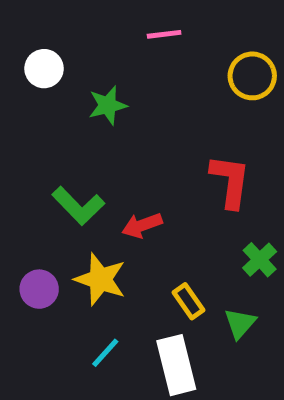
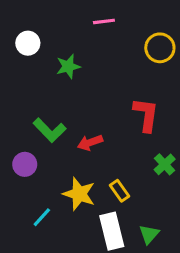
yellow star: (100, 279) -> (79, 194), moved
purple circle: (39, 289) -> (25, 164), moved
green triangle: (240, 323) -> (149, 234), moved
cyan line: (105, 353) -> (42, 217), moved

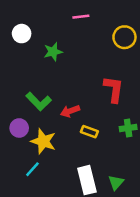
green cross: (165, 164) -> (128, 128), turned 35
yellow rectangle: (120, 191) -> (89, 132), moved, turned -35
yellow star: (79, 194) -> (43, 141), moved

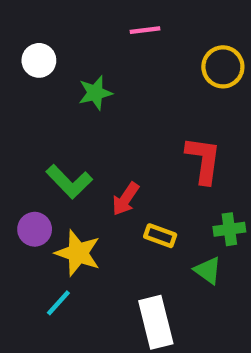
red arrow: (70, 111) -> (126, 199), turned -36
green triangle: (116, 182) -> (208, 270), moved, turned -35

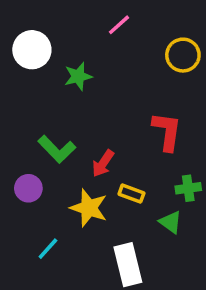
pink line: (145, 30) -> (119, 25), turned -35
white circle: (39, 60) -> (32, 50), size x1.4
yellow star: (78, 253) -> (89, 208), moved

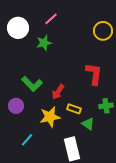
pink line: (119, 25) -> (51, 19), moved
yellow star: (89, 208) -> (50, 117), turned -30
green triangle: (171, 222) -> (88, 124), moved

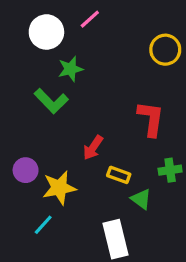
pink line: (51, 19) -> (90, 19), moved
white circle: (18, 28) -> (46, 32), moved
green L-shape: (32, 84) -> (51, 101), moved
yellow star: (50, 117) -> (59, 188), moved

